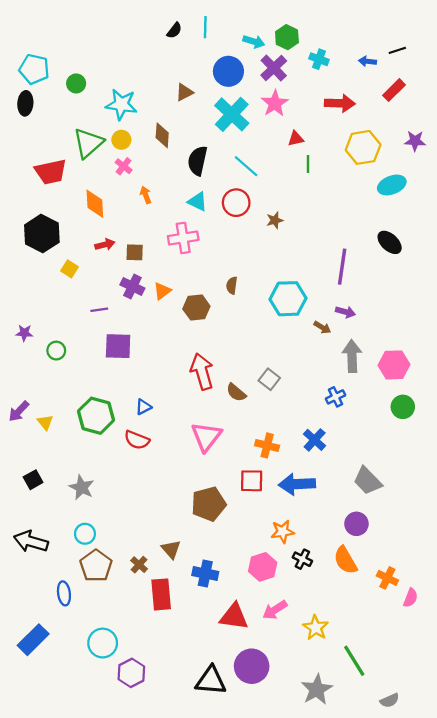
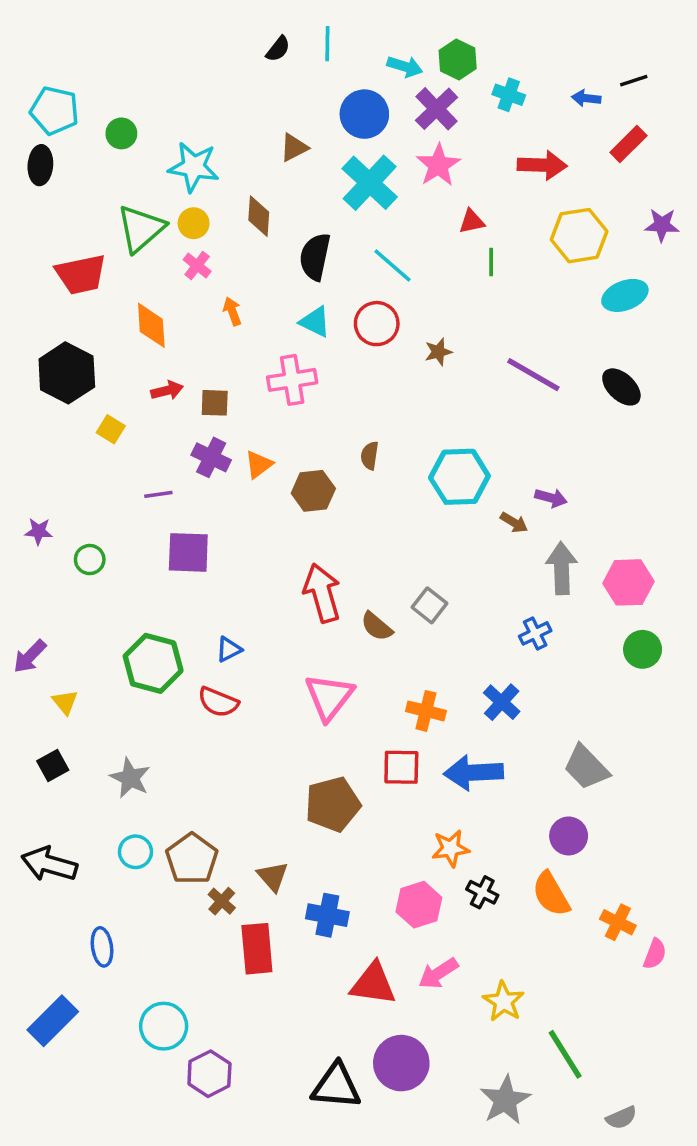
purple line: (342, 267) -> (533, 375), moved, turned -68
yellow triangle: (45, 422) -> (65, 702), moved
brown pentagon: (96, 566) -> (192, 859), moved

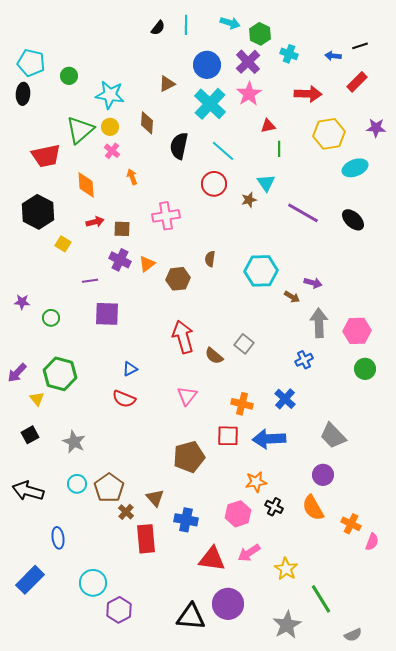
cyan arrow: (405, 67) -> (230, 23), moved
cyan triangle: (315, 322) -> (266, 183), moved, turned 30
green hexagon: (153, 663) -> (60, 374), moved
pink triangle: (329, 697) -> (187, 396), size x0.7

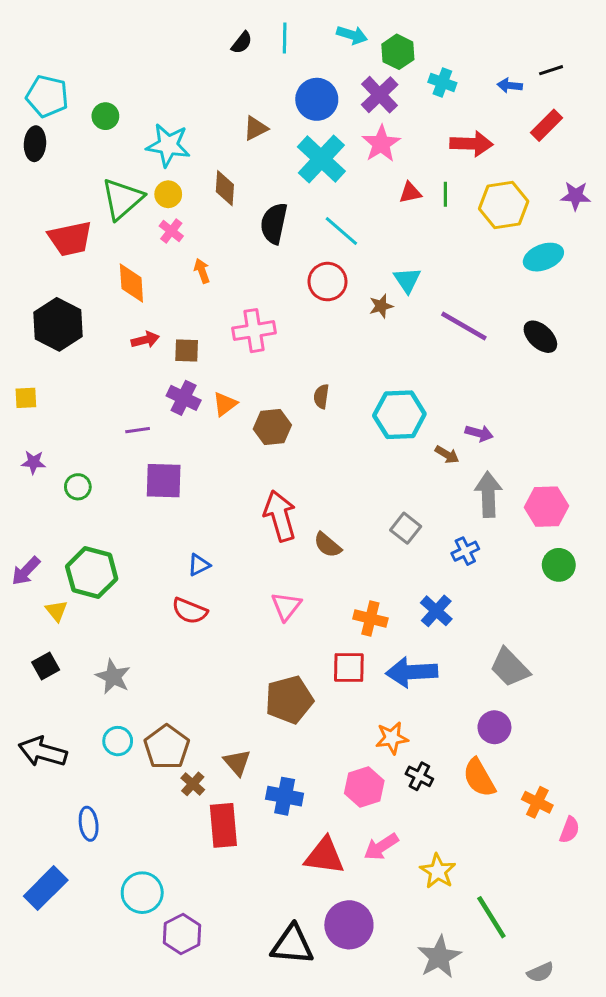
green line: (279, 149) -> (445, 194), moved
yellow square: (63, 244) -> (26, 398), moved, turned -35
gray square: (244, 344) -> (406, 528), moved

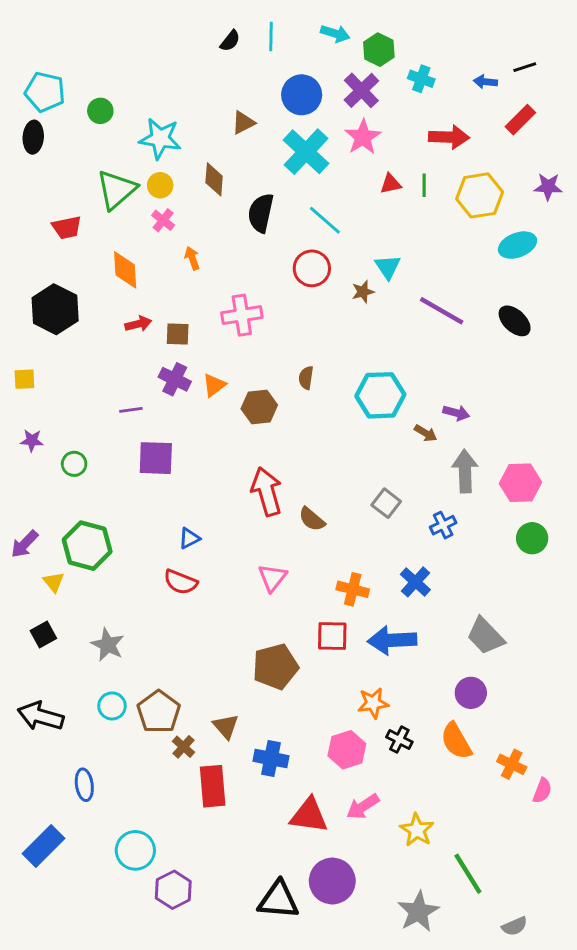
red trapezoid: (70, 239) -> (67, 228), size x0.7

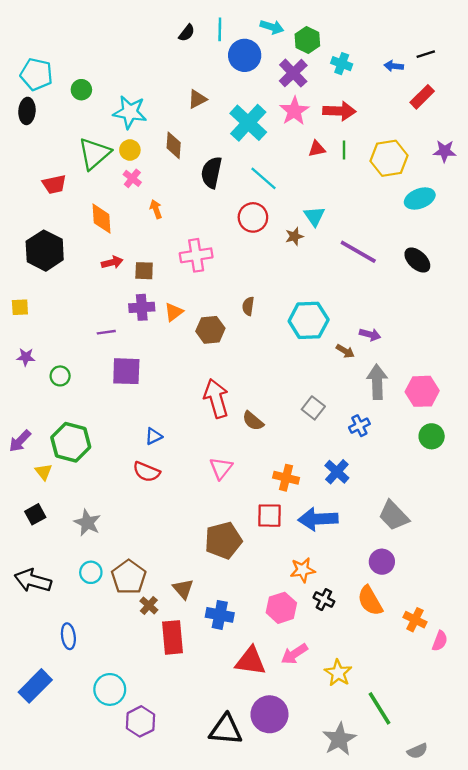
blue circle: (302, 95) -> (245, 55), moved
red arrow: (449, 137) -> (339, 111), moved
purple cross: (175, 379) -> (142, 307), turned -30

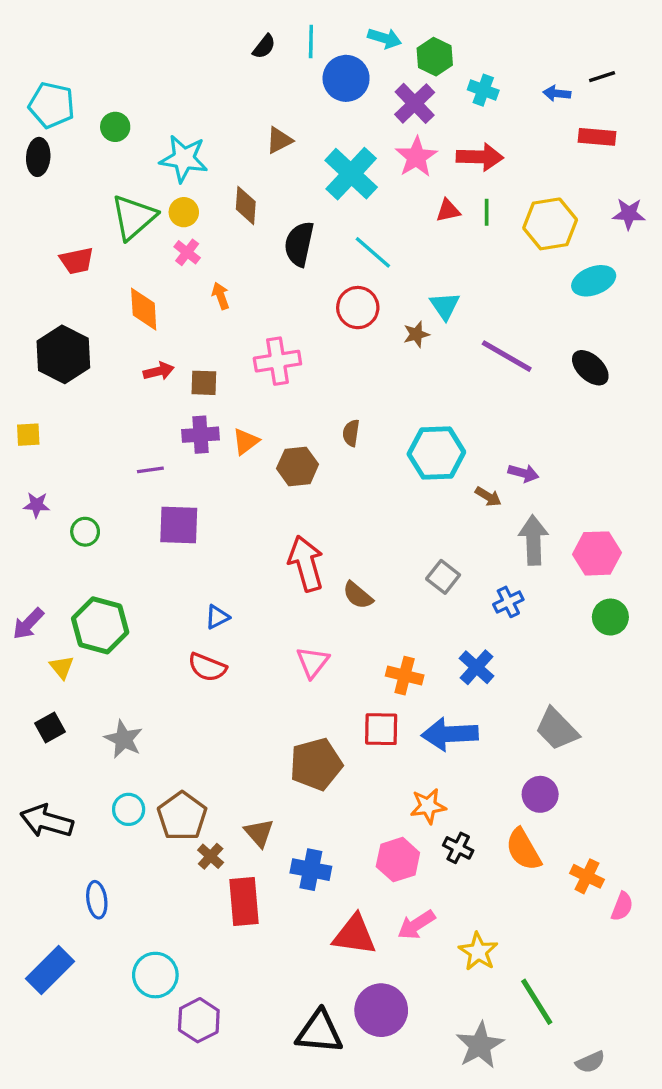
red rectangle: (422, 97) -> (597, 137), turned 50

